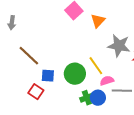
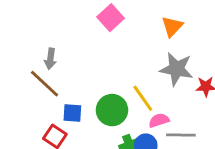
orange triangle: (98, 21) -> (172, 26), moved
gray arrow: (12, 23) -> (50, 59), moved

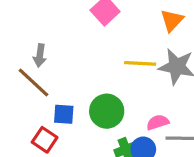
yellow line: (143, 98) -> (140, 63), moved, turned -52

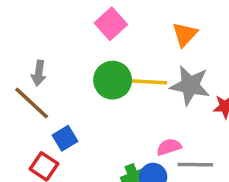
green circle: (107, 111) -> (113, 80), moved
blue square: (64, 114) -> (65, 138), turned -35

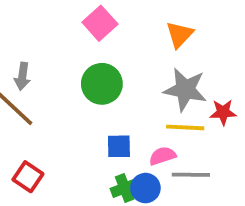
yellow line: (150, 82) -> (185, 127), moved
blue square: (65, 138) -> (119, 146), moved, turned 30

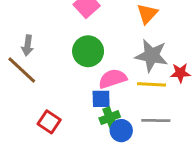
pink semicircle: (162, 156) -> (113, 79), moved, size x1.4
red square: (28, 177) -> (49, 122), moved
green cross: (125, 188) -> (110, 118), moved

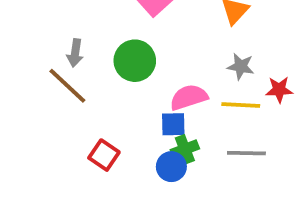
green circle: (88, 51) -> (135, 61), moved
gray star: (152, 56) -> (241, 66), size x0.6
blue circle: (121, 131) -> (171, 167), moved

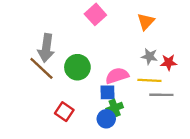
gray arrow: (75, 53) -> (46, 48), size x1.6
green circle: (135, 61) -> (77, 67), moved
red star: (279, 90) -> (169, 62), moved
gray line: (246, 153) -> (161, 95), moved

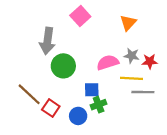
gray arrow: (46, 48) -> (47, 41), moved
brown line: (41, 68) -> (29, 94), moved
pink semicircle: (117, 76) -> (108, 63), moved
blue circle: (106, 119) -> (78, 116), moved

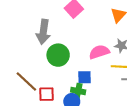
green cross: (99, 105) -> (78, 91), moved, turned 32
red square: (51, 108) -> (46, 94), turned -35

